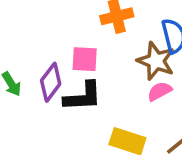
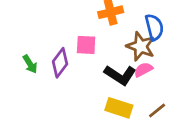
black L-shape: (83, 97) -> (120, 75), moved, turned 36

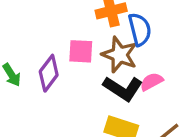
blue semicircle: (154, 27) -> (140, 29), moved
brown star: (141, 46) -> (120, 55), moved

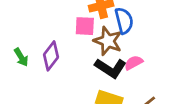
pink square: (81, 51) -> (85, 26), moved

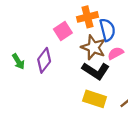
pink square: (85, 26) -> (63, 31), moved, turned -36
pink semicircle: (134, 63) -> (116, 53), moved

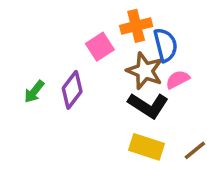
green arrow: (18, 61) -> (34, 92), turned 70

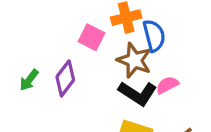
pink square: (100, 47) -> (92, 37), turned -30
pink semicircle: (178, 80) -> (167, 85), moved

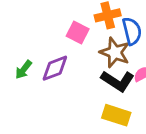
purple diamond: (65, 78) -> (55, 68), turned 32

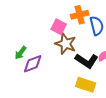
brown star: (115, 52) -> (66, 44), moved
purple diamond: (55, 68) -> (33, 64), moved

